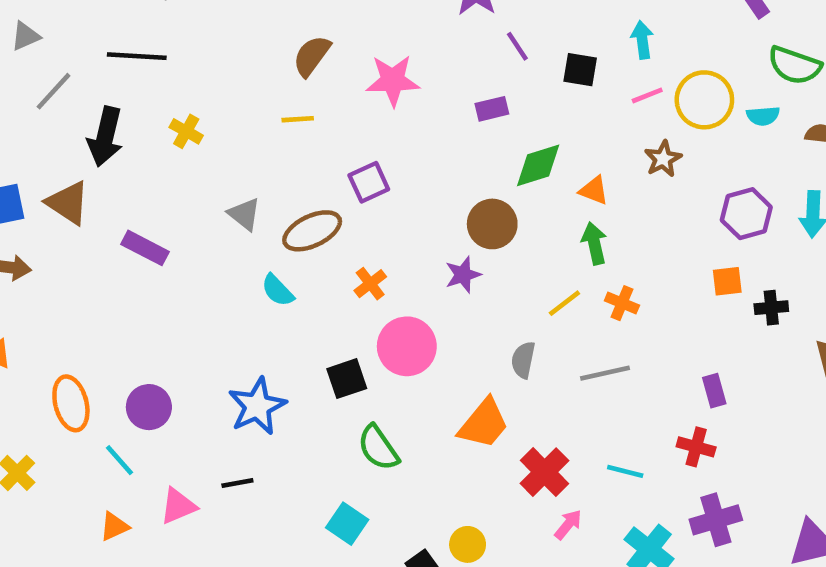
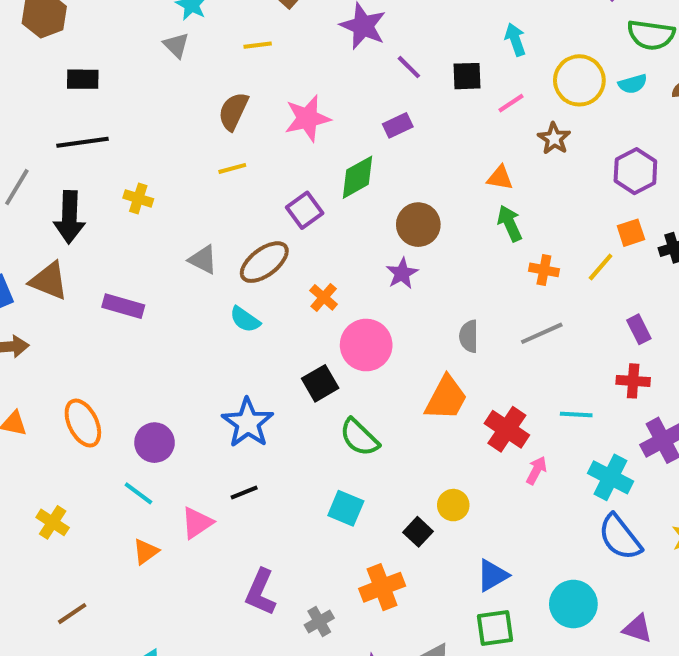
pink line: (647, 95) -> (511, 103), moved
green diamond: (538, 165) -> (357, 177), moved
yellow line: (564, 303) -> (601, 267), moved
orange ellipse: (71, 403) -> (83, 423), moved

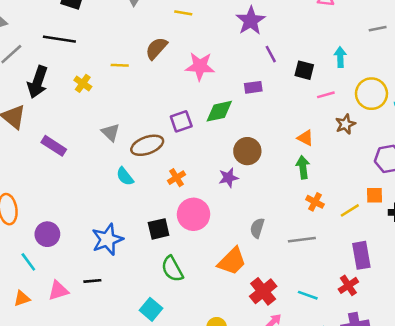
yellow line: (232, 168) -> (120, 65), moved
purple rectangle: (639, 329) -> (361, 255), size x1.5
red cross: (633, 381) -> (348, 285), turned 36

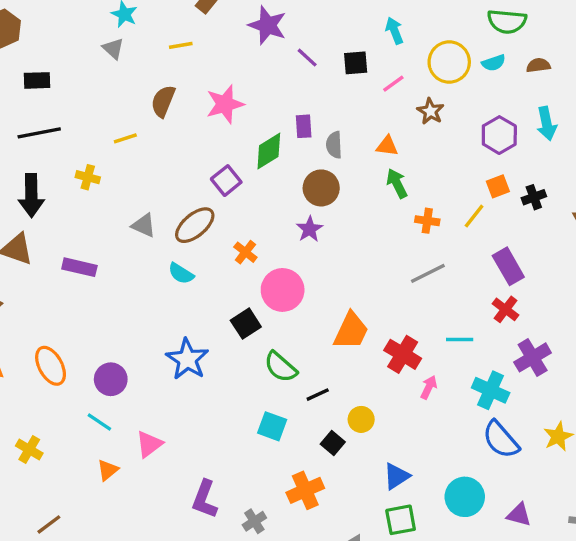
purple rectangle: (253, 87) -> (304, 126), moved, turned -66
gray semicircle: (257, 228) -> (334, 145), moved
black line: (92, 281) -> (318, 395), moved

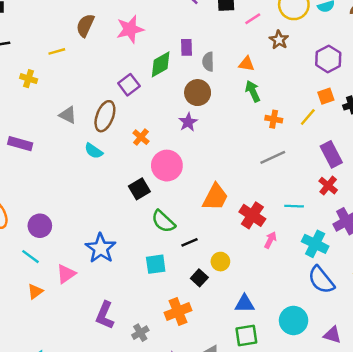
brown ellipse: (195, 225) -> (105, 116), turned -32
blue star: (187, 359) -> (101, 248), moved
cyan square: (272, 426) -> (156, 264), turned -30
blue triangle: (396, 476) -> (245, 304), turned 30

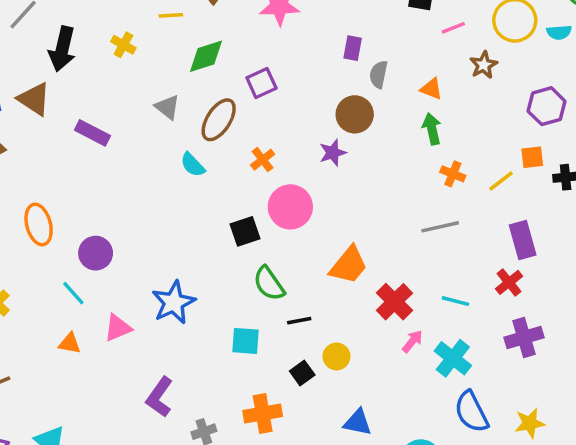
green diamond: (161, 64) -> (206, 56), moved
cyan cross: (315, 244) -> (453, 358), moved
orange triangle: (35, 292) -> (70, 343), turned 35

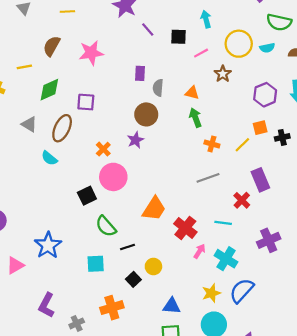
purple square: (261, 83) -> (86, 102), turned 36
orange cross: (263, 160) -> (103, 149), moved
red cross: (509, 282) -> (242, 200), moved
blue semicircle: (471, 412) -> (242, 291), turned 76
yellow star: (530, 423) -> (211, 293), moved

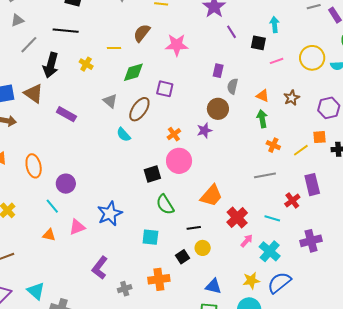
cyan arrow: (206, 19) -> (275, 24), moved
brown star: (223, 74) -> (292, 98), moved
black line: (127, 247) -> (194, 228), moved

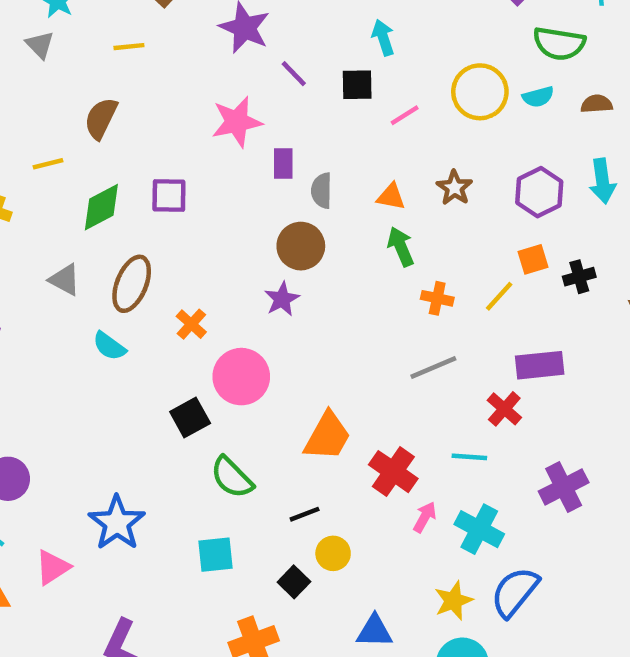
pink star: (177, 45) -> (237, 122), moved
purple square: (165, 89) -> (169, 196), moved
orange cross: (174, 134) -> (191, 324), moved
purple rectangle: (312, 185) -> (540, 365), turned -70

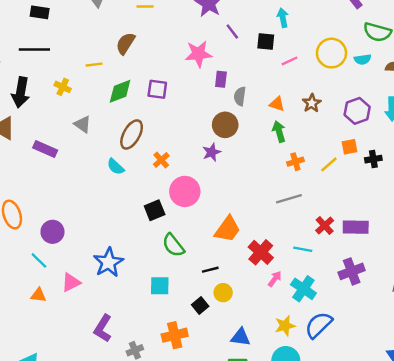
gray triangle: (65, 280) -> (83, 124), moved
orange cross: (437, 298) -> (295, 162), turned -35
purple rectangle: (540, 365) -> (356, 227), moved

